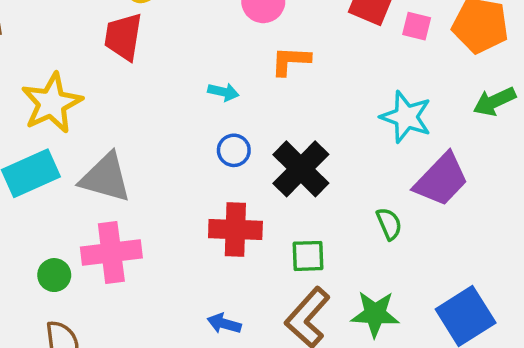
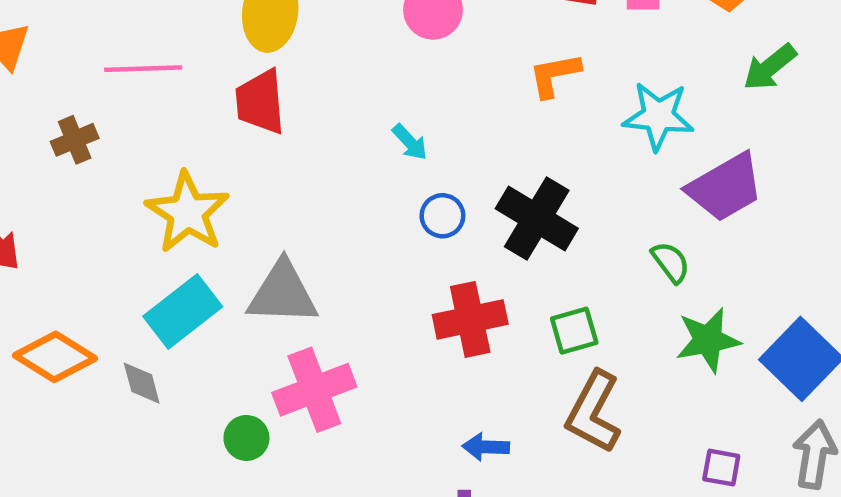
orange L-shape: (291, 61) -> (555, 75), moved
cyan arrow: (223, 92) -> (410, 142), turned 48
purple trapezoid: (441, 180) -> (725, 187), turned 30
green star: (375, 314) -> (708, 340), moved

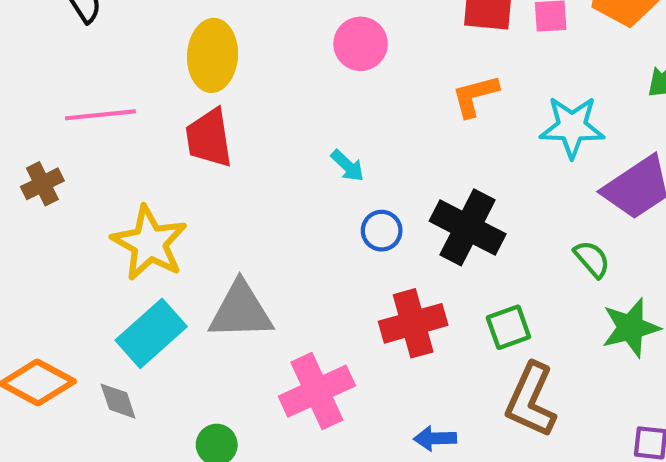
pink cross: (314, 390) -> (317, 391), moved

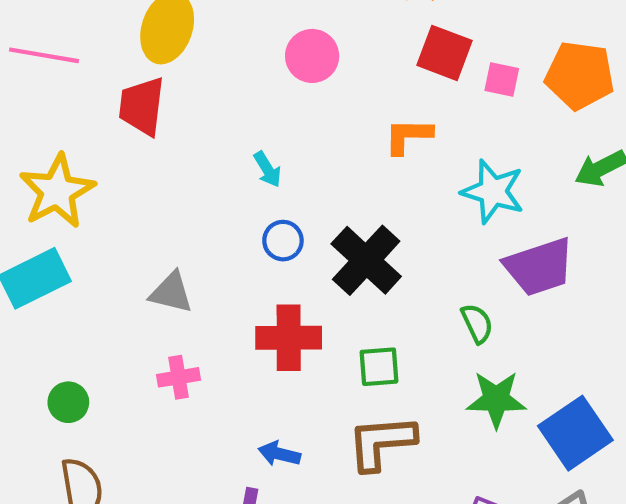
gray triangle: (241, 311) -> (171, 293), moved, size x0.7
pink cross: (317, 391) -> (179, 377), size x0.6
brown L-shape: (531, 400) -> (381, 442), turned 46

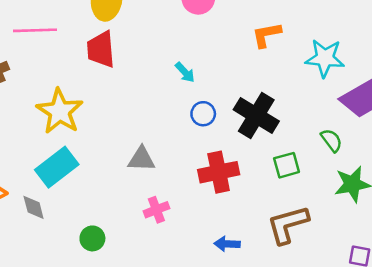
green square: (379, 367) -> (287, 165), moved

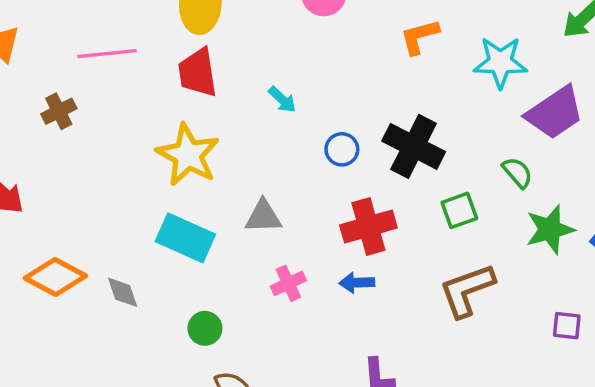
cyan arrow: (185, 72) -> (282, 100), moved
yellow star: (60, 111) -> (188, 155), moved
cyan rectangle: (57, 167) -> (185, 238), moved, turned 66
blue arrow: (227, 244) -> (357, 283), moved

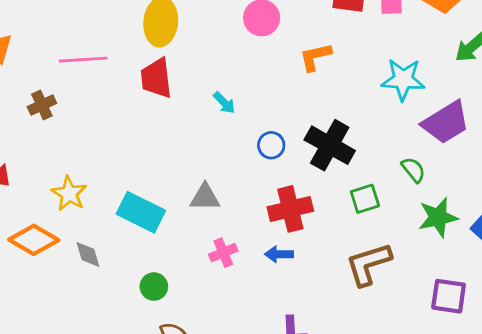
orange L-shape: (419, 37) -> (315, 57), moved
yellow star: (188, 155) -> (69, 194), moved, size x0.7
purple square: (567, 326) -> (449, 296), size x1.5

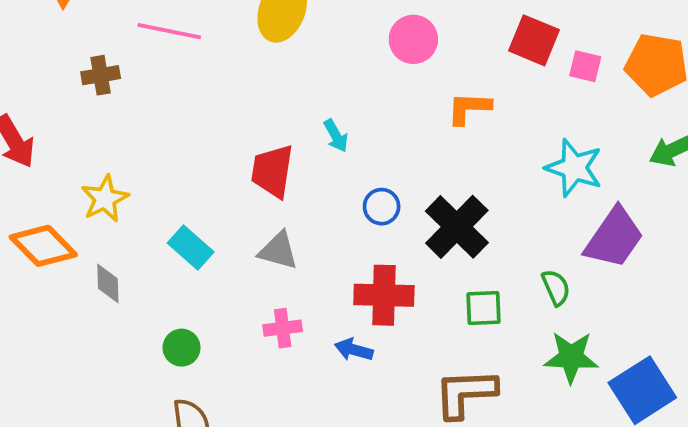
red trapezoid: (156, 78) -> (272, 171), moved
purple trapezoid: (446, 122) -> (614, 238), turned -39
cyan rectangle: (141, 212) -> (191, 248), size x0.7

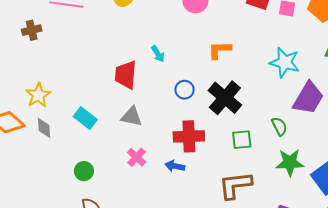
orange L-shape: (469, 108) -> (220, 50), moved
gray diamond: (108, 284) -> (44, 128), moved
pink cross: (283, 328) -> (137, 157), turned -36

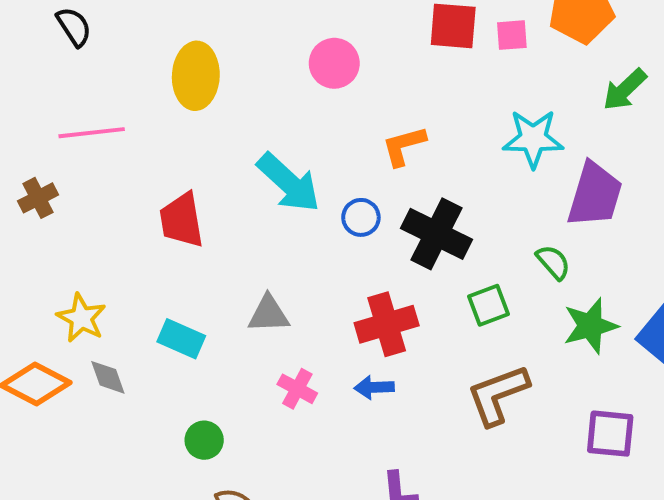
cyan arrow: (158, 54) -> (289, 183), size x2.0
red trapezoid: (126, 75) -> (182, 220), moved
blue circle: (184, 90) -> (361, 217), moved

